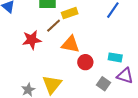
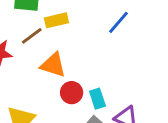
cyan rectangle: (115, 57) -> (97, 99), moved, turned 56

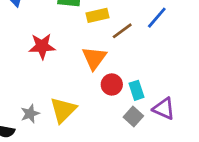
brown line: (32, 36) -> (122, 31), moved
orange triangle: (53, 65) -> (94, 58), turned 48

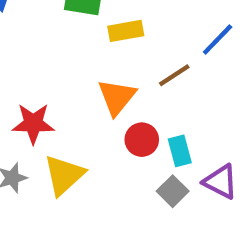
brown line: (122, 31) -> (174, 75), moved
red star: (42, 46) -> (33, 123), moved

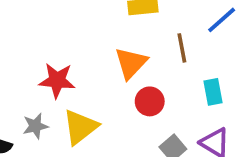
brown line: (174, 75) -> (182, 48), turned -72
cyan rectangle: (180, 151) -> (213, 92), moved

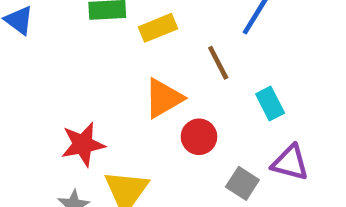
orange triangle: (131, 63) -> (164, 98), turned 33

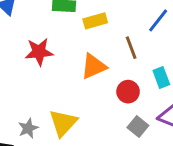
red circle: (199, 137) -> (128, 92), moved
red star: (83, 144) -> (39, 52), moved

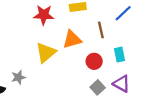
red star: (39, 52) -> (44, 15), moved
yellow triangle: (63, 123) -> (46, 53), moved

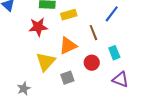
gray square: (98, 87) -> (67, 78), moved, turned 32

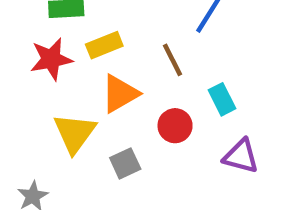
yellow rectangle: (69, 15) -> (104, 45), moved

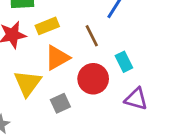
red circle: (175, 126) -> (93, 79), size x1.4

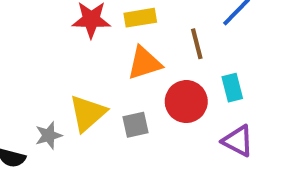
yellow triangle: (28, 83) -> (88, 113), moved

